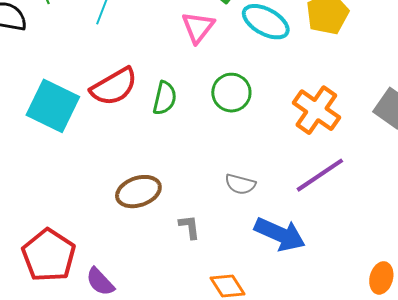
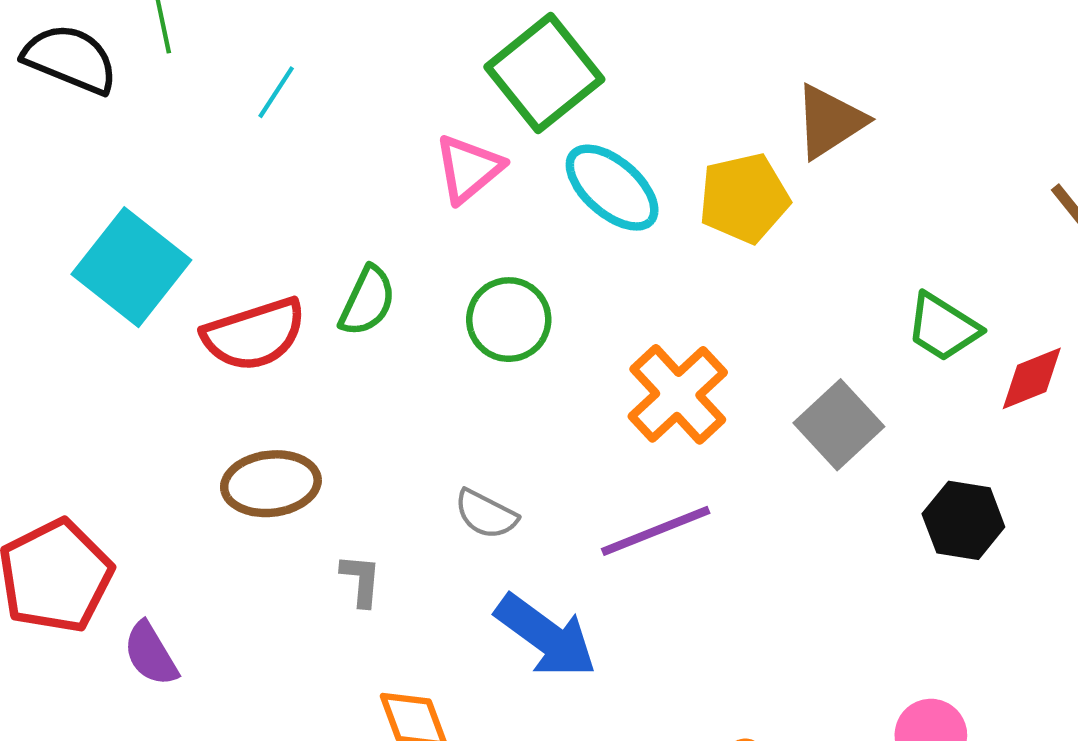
red semicircle: (114, 87) -> (254, 334), moved

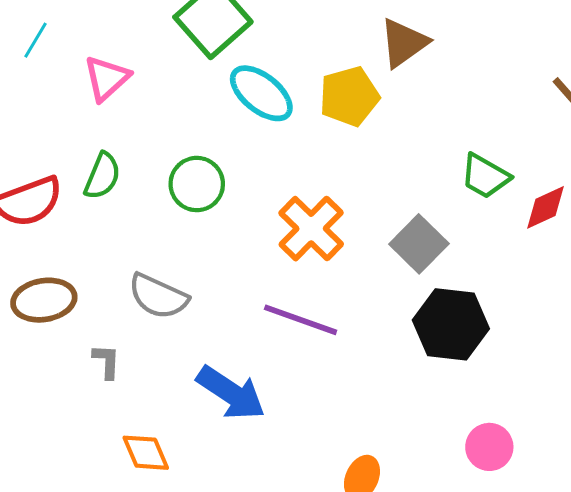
pink triangle: (469, 169) -> (107, 78), moved
gray semicircle: (486, 514) -> (158, 296), moved, size x1.4
black hexagon: (963, 520) -> (451, 324), moved, size x1.4
purple line: (656, 531) -> (301, 320), turned 44

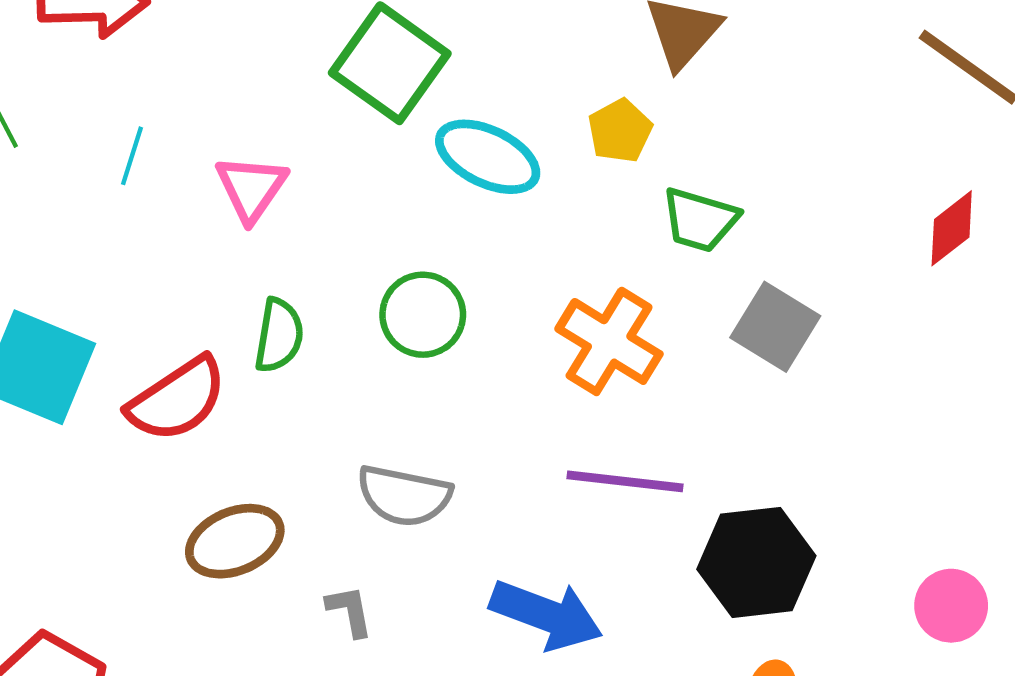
yellow pentagon: (349, 96) -> (620, 131), size x0.7
green trapezoid: (485, 176) -> (700, 220), moved
black hexagon: (451, 324) -> (756, 562), moved

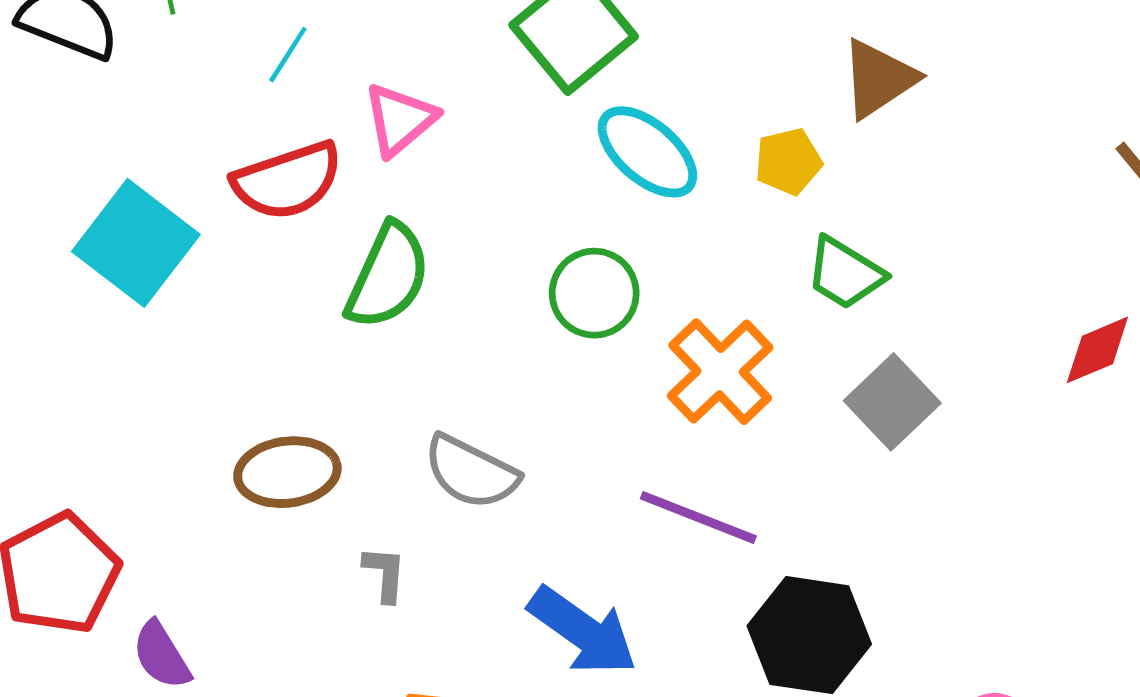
green circle: (423, 315) -> (594, 293), moved
green semicircle: (279, 335) -> (388, 276), size x1.4
red semicircle: (177, 399) -> (287, 181), moved

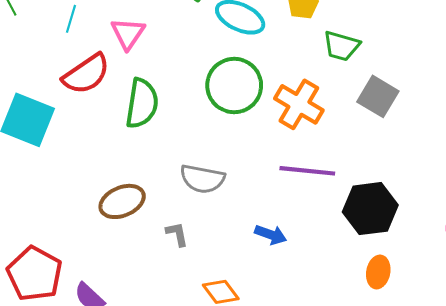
green circle: (594, 293) -> (234, 86), size x1.4
blue arrow: (583, 631) -> (271, 235), size x0.6

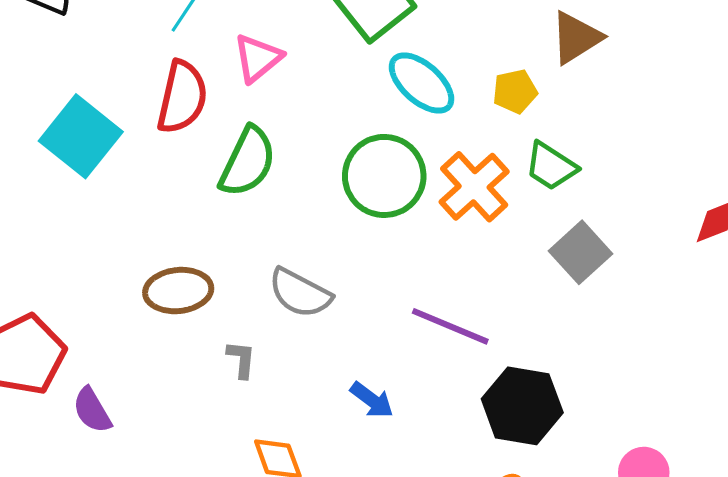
red semicircle: (86, 74) -> (182, 97), turned -60
orange cross: (299, 104) -> (474, 187), moved

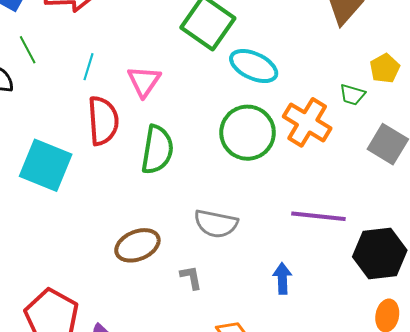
yellow pentagon: (515, 91) -> (385, 68), moved
green trapezoid: (551, 166) -> (352, 95), size x0.7
blue arrow: (372, 400) -> (282, 278), turned -112

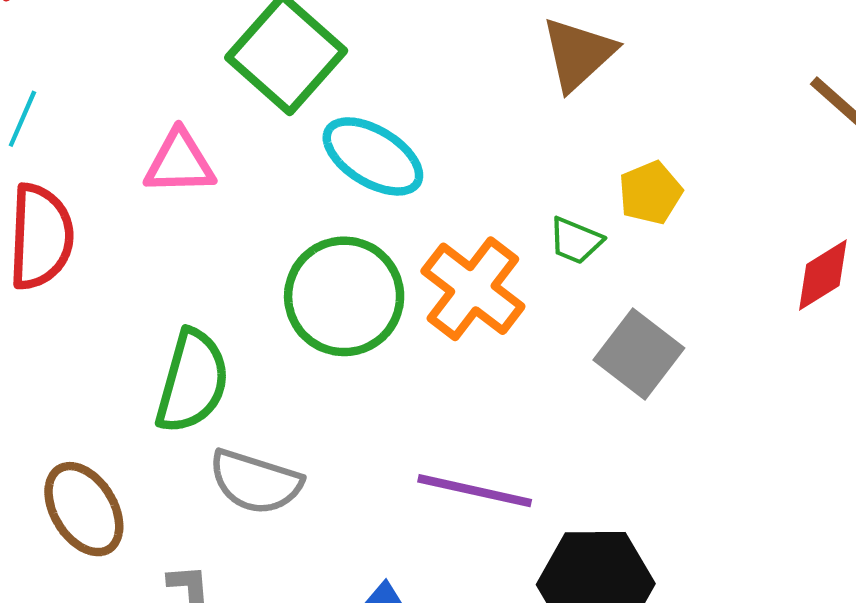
pink triangle: (144, 81) -> (180, 162), moved, turned 48
green semicircle: (157, 150) -> (192, 381), moved
brown ellipse: (137, 245) -> (84, 509), turned 75

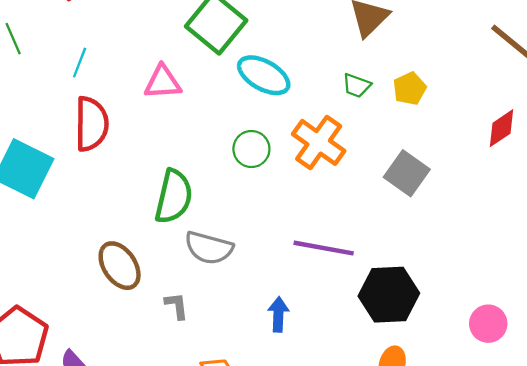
green trapezoid: (576, 241) -> (357, 86), moved
green circle: (344, 296) -> (251, 149), size x0.6

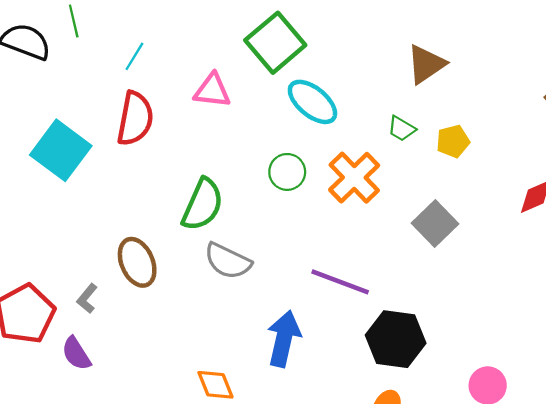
gray L-shape: (177, 306) -> (87, 299), moved, turned -144
blue arrow: (278, 314) -> (284, 339), size x1.6

